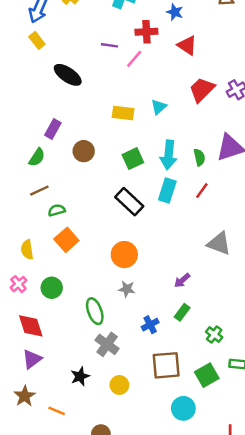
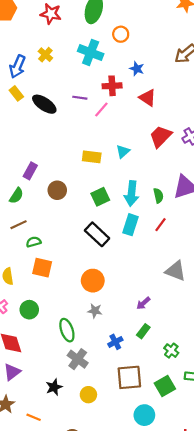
black ellipse: (68, 75) -> (44, 104), moved
orange square: (66, 240) -> (42, 268), turned -36

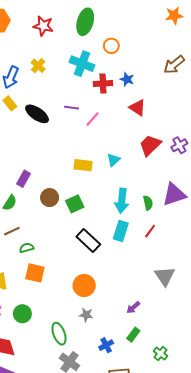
red cross: (112, 86) -> (103, 84), moved
green square: (100, 197) -> (75, 204), moved
gray triangle: (176, 271) -> (165, 276), turned 35

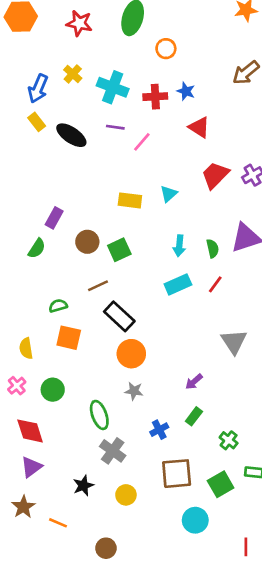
cyan cross: (82, 64) -> (113, 87), moved
cyan arrow: (122, 201) -> (179, 246), size x0.7
brown line: (12, 231) -> (98, 286), moved
cyan rectangle: (121, 231) -> (178, 284), turned 48
black rectangle: (88, 240) -> (119, 316), moved

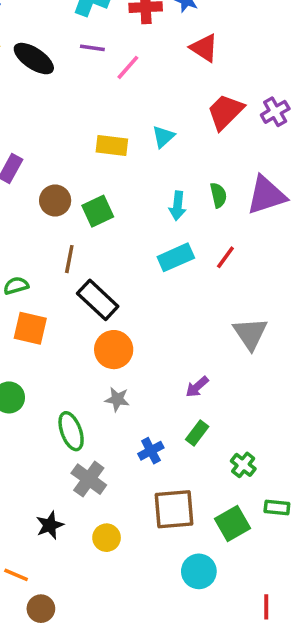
green semicircle: (213, 248) -> (218, 195), moved
brown line: (98, 286) -> (69, 259), turned -54
brown circle: (106, 548) -> (41, 609), moved

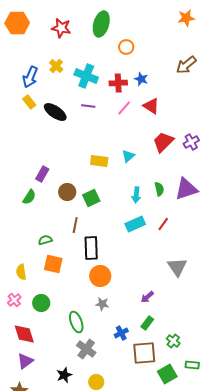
pink line: (128, 67) -> (124, 108), moved
black rectangle: (98, 300) -> (91, 248), turned 45
brown square: (174, 509) -> (144, 353), moved

